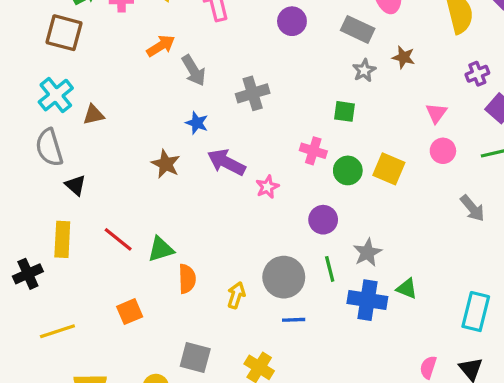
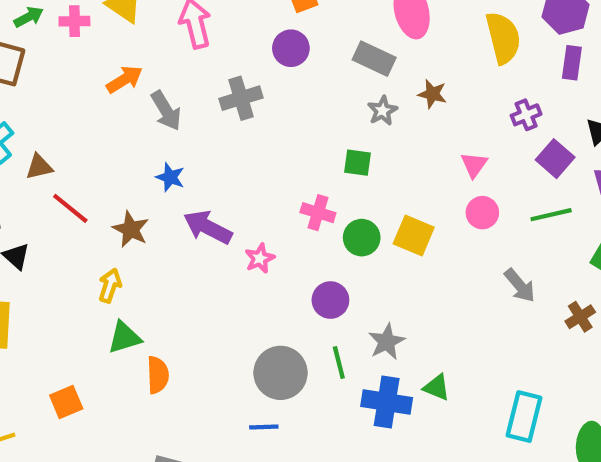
gray cross: (253, 93) -> (241, 98), moved
red line: (118, 239) -> (70, 208), moved
yellow arrow: (236, 295) -> (110, 285), moved
orange square: (130, 312) -> (66, 402), moved
blue line: (294, 320) -> (264, 427), moved

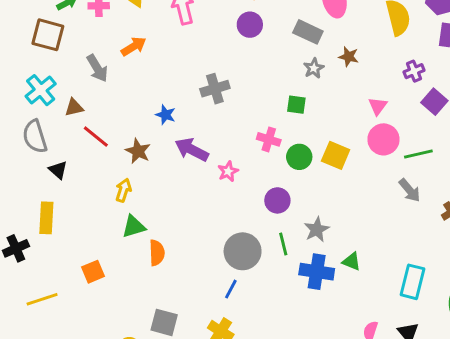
gray cross: (241, 98) -> (215, 89), moved
gray arrow: (166, 111) -> (97, 68), moved
pink circle: (482, 213) -> (383, 139), size x1.4
green line: (551, 215) -> (418, 154), moved
blue line: (264, 427) -> (231, 289), turned -60

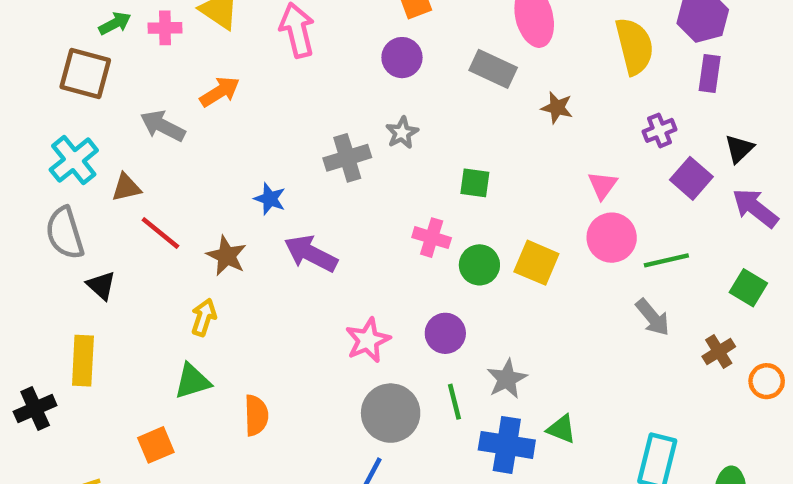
gray arrow: (97, 68) -> (163, 126), turned 148
gray star: (314, 68) -> (402, 133), moved
pink star: (228, 171) -> (368, 340), moved, size x1.4
green triangle: (134, 227) -> (192, 381), moved

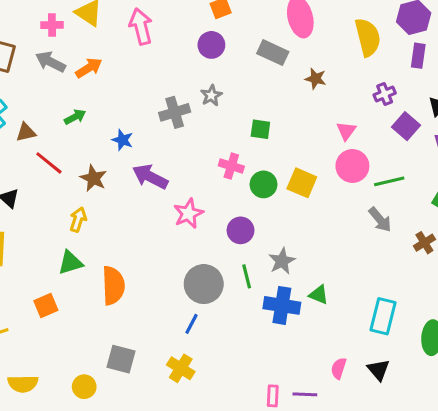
green arrow: (115, 23) -> (75, 117), moved
gray arrow: (163, 126) -> (50, 62), moved
pink star: (368, 340) -> (188, 214), moved
orange semicircle: (256, 415) -> (113, 286), size x1.4

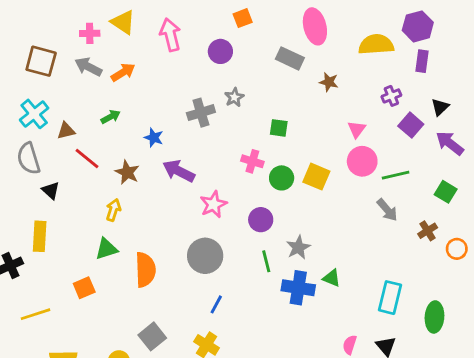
yellow semicircle: (368, 37) -> (376, 44), turned -80
purple circle: (211, 45) -> (220, 51), moved
gray circle: (204, 284) -> (205, 256), moved
gray square: (121, 359) -> (152, 336), turned 36

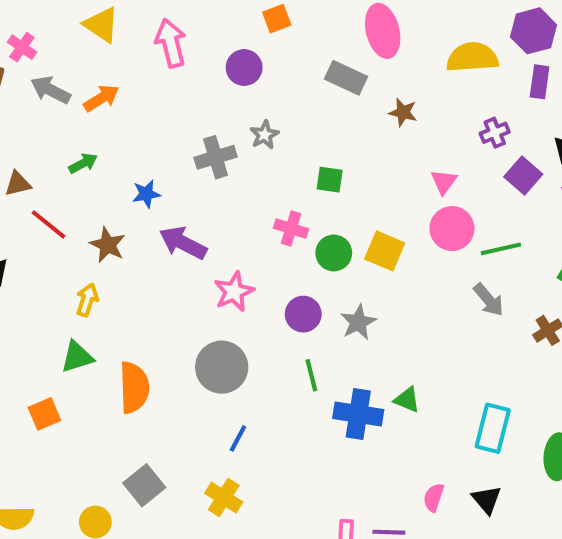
pink cross: (90, 33) -> (22, 47), moved, turned 36
blue star: (154, 138) -> (146, 194), turned -30
gray star: (298, 247) -> (358, 322), moved

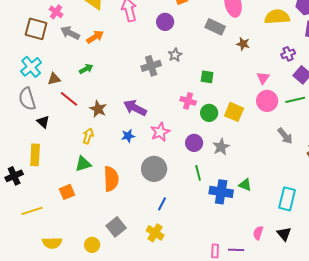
blue star: (146, 194) -> (128, 136), moved
green line: (501, 249) -> (295, 100), moved

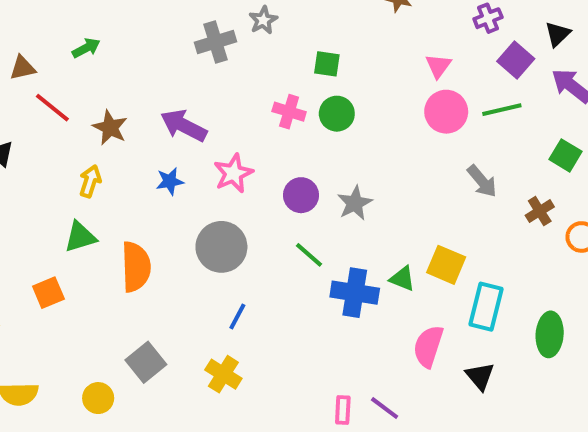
yellow square: (234, 112) -> (446, 265), moved
green circle: (209, 113) -> (337, 114), moved
green line: (198, 173) -> (309, 255), turned -35
pink semicircle: (258, 233) -> (428, 346), moved, size x1.5
purple line: (236, 250) -> (385, 408), turned 35

